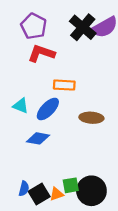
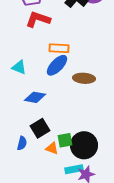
blue ellipse: (48, 109) -> (57, 65), moved
black square: (39, 194) -> (40, 128), moved
orange triangle: (57, 194) -> (52, 148), turned 40

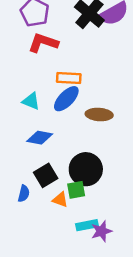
cyan triangle: (19, 67) -> (31, 101), moved
black circle: (84, 145) -> (86, 169), moved

